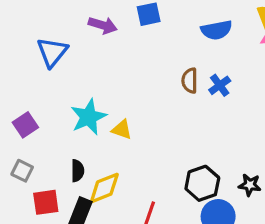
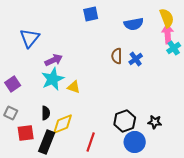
purple arrow: (103, 25) -> (54, 60), moved, turned -42

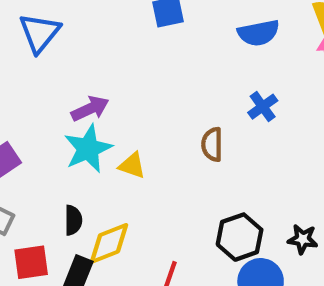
blue triangle: (30, 38) -> (40, 33), moved
brown semicircle: (117, 56) -> (212, 144), moved

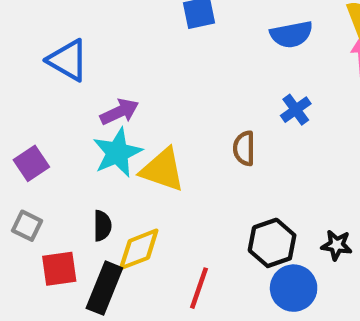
blue triangle: (40, 33) -> (68, 60), moved, turned -39
yellow triangle: (132, 165) -> (162, 170), size x1.6

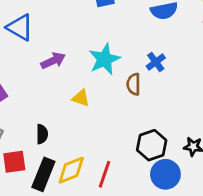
blue cross: (296, 110) -> (156, 62), moved
cyan star: (117, 153) -> (104, 59), moved
yellow triangle: (162, 170) -> (81, 98), size x0.6
yellow diamond: (139, 249) -> (71, 170), moved

